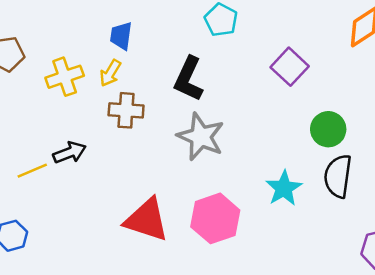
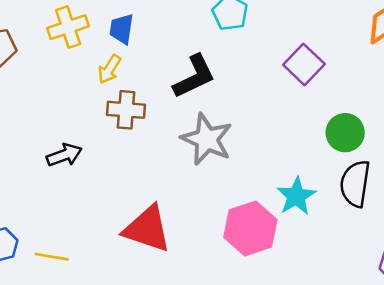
yellow cross: (65, 77) -> (68, 27), moved
black L-shape: (189, 79) -> (194, 77), turned -141
yellow line: (32, 171) -> (52, 257), moved, turned 32
pink hexagon: (215, 218) -> (250, 228), moved

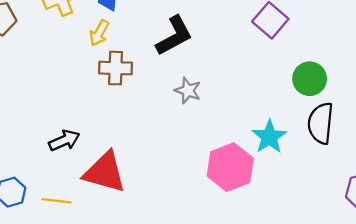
gray star: (207, 139) -> (188, 91), size x0.6
black arrow: (64, 155) -> (64, 140), moved
red triangle: (147, 229) -> (105, 172), moved

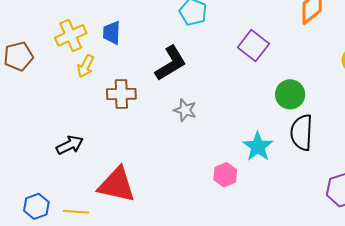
yellow arrow: (99, 33) -> (86, 66), moved
black arrow: (64, 140) -> (70, 145), moved
pink hexagon: (230, 167) -> (225, 175), size x0.6

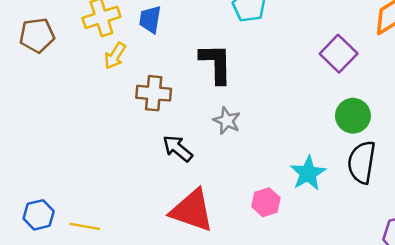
purple square: (253, 46) -> (339, 54), moved
black L-shape: (171, 63) -> (216, 63), turned -66
black arrow: (70, 145) -> (178, 148), moved, turned -120
red triangle: (117, 185) -> (192, 210), moved

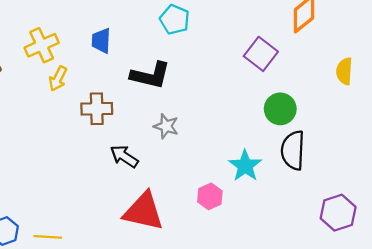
blue trapezoid: (150, 19) -> (101, 41), moved
black L-shape: (216, 63) -> (150, 75), turned 111

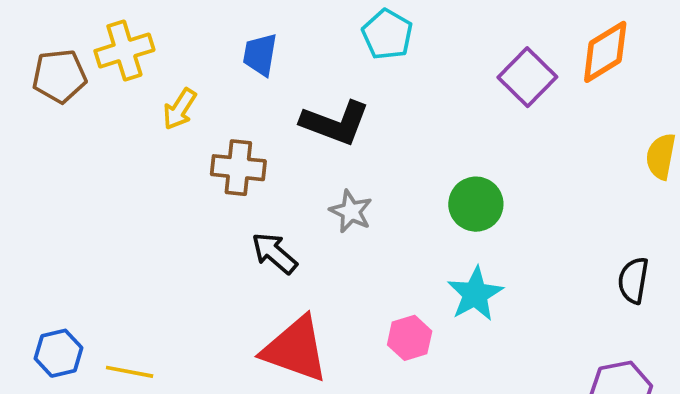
yellow cross: (42, 45) -> (124, 50), moved
purple square: (261, 54) -> (527, 77), moved
green circle: (280, 109) -> (476, 204), moved
black semicircle: (293, 150) -> (633, 280), moved, size x0.7

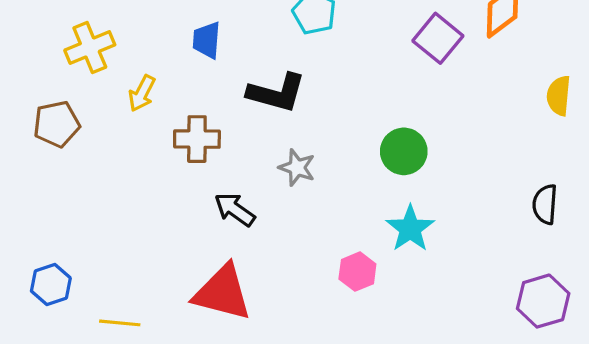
brown pentagon: (59, 76) -> (57, 124), moved
red triangle: (295, 349) -> (222, 293), moved
blue hexagon: (59, 353) -> (51, 284), moved

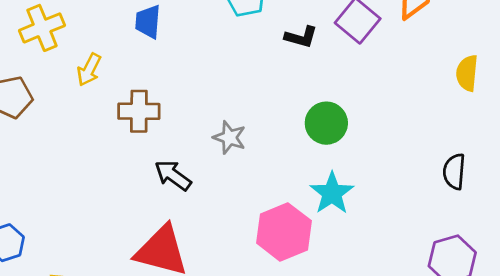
black L-shape: (276, 93) -> (301, 37), moved, size x0.6
pink hexagon: (357, 272) -> (284, 232), size x1.6

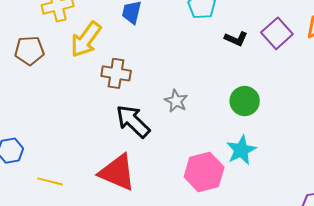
yellow arrow: (89, 70) -> (86, 39), size x1.6
black arrow: (173, 175) -> (133, 121), size x1.4

